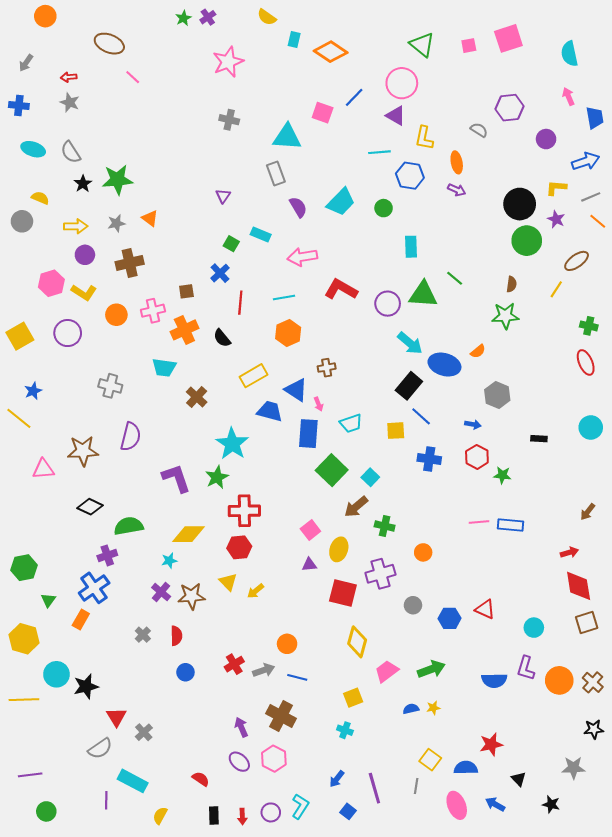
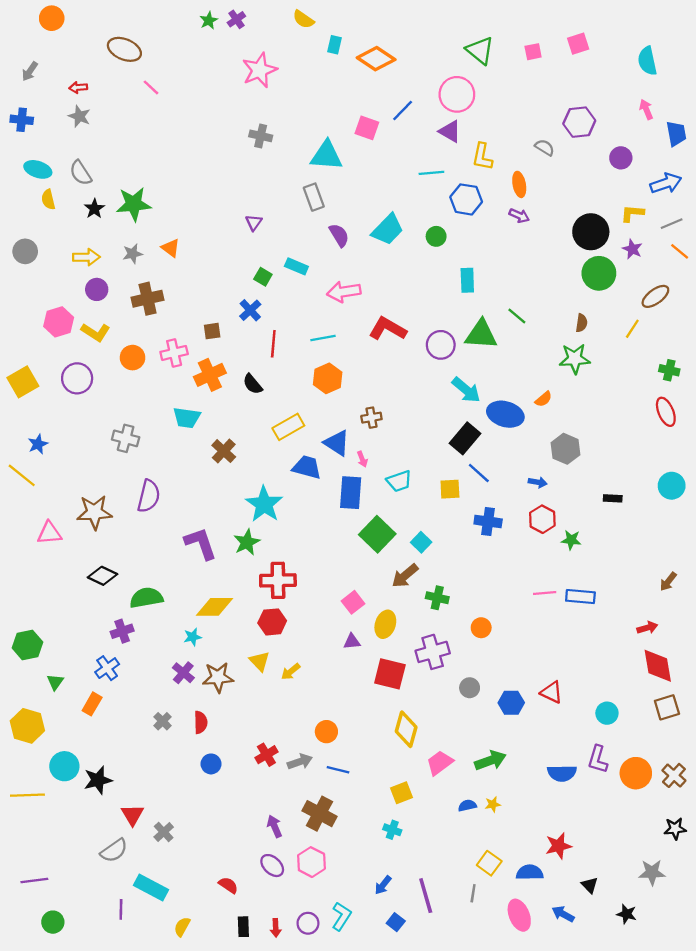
pink square: (508, 38) -> (578, 44), size x0.7
yellow semicircle: (40, 198) -> (48, 199), moved, turned -126
blue cross: (94, 588) -> (107, 668), size x0.7

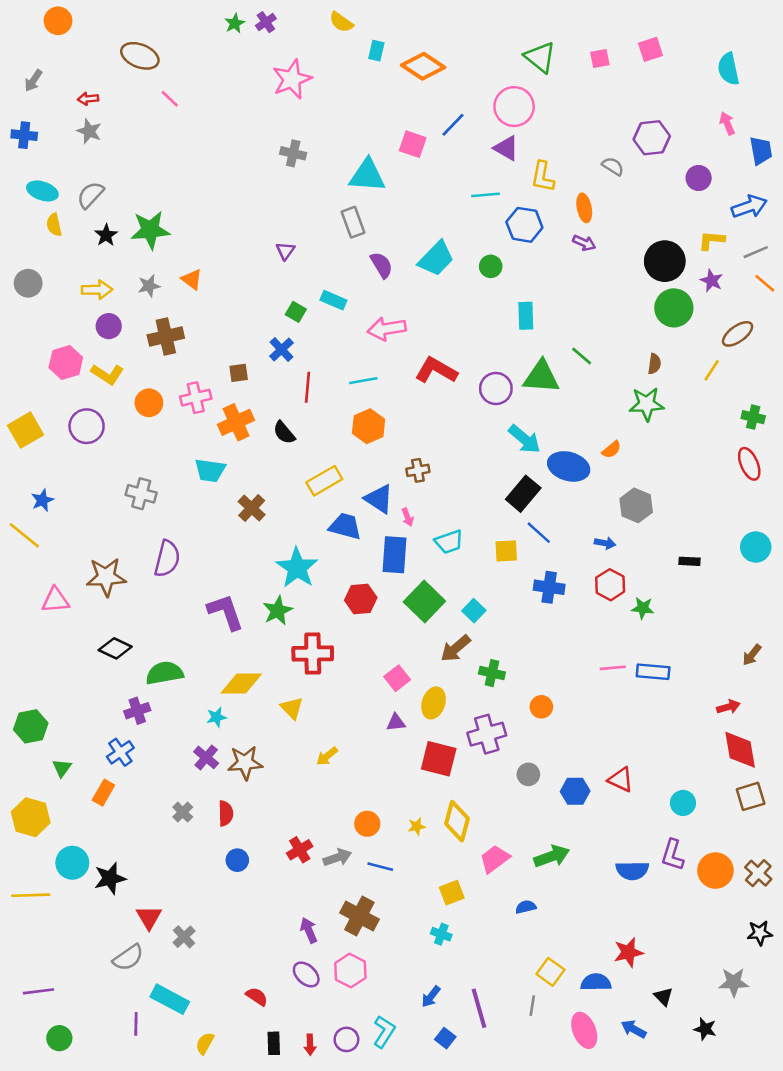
gray semicircle: (81, 173) -> (90, 195), turned 76
red hexagon: (272, 622) -> (361, 599), moved
yellow triangle: (259, 661) -> (292, 708), moved
yellow star: (493, 804) -> (417, 826), moved

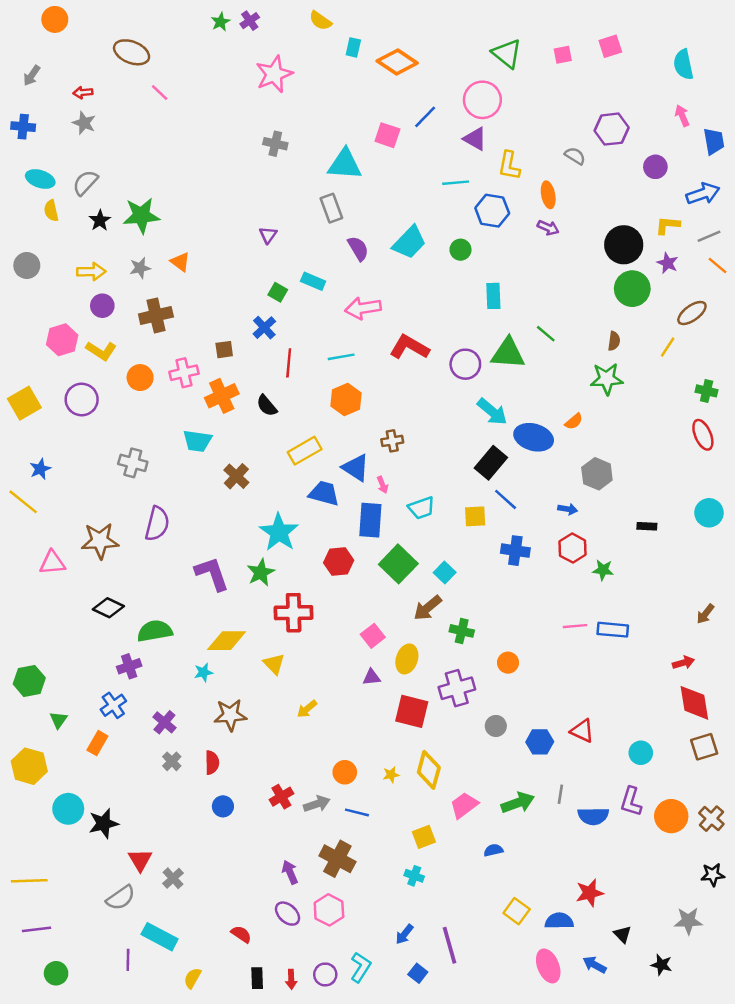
purple cross: (206, 757) -> (164, 722), moved
yellow line: (31, 895) -> (29, 881), moved
gray line: (532, 1006) -> (560, 794), moved

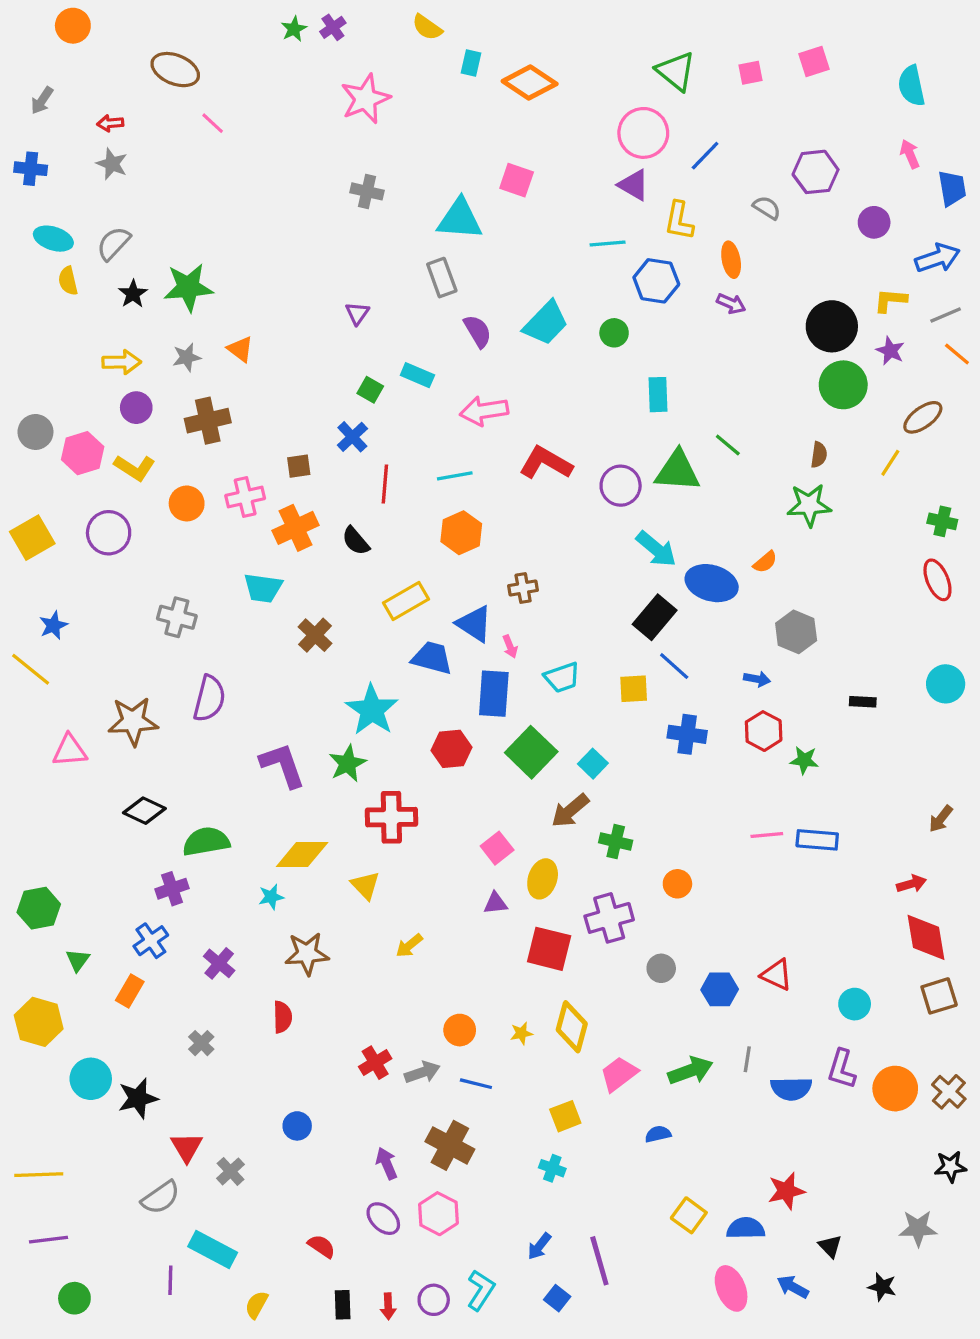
blue line: (425, 117) -> (705, 156), moved
gray circle: (27, 265) -> (35, 432), moved
gray cross: (172, 761) -> (201, 1043), moved
blue circle: (223, 806) -> (297, 1126), moved

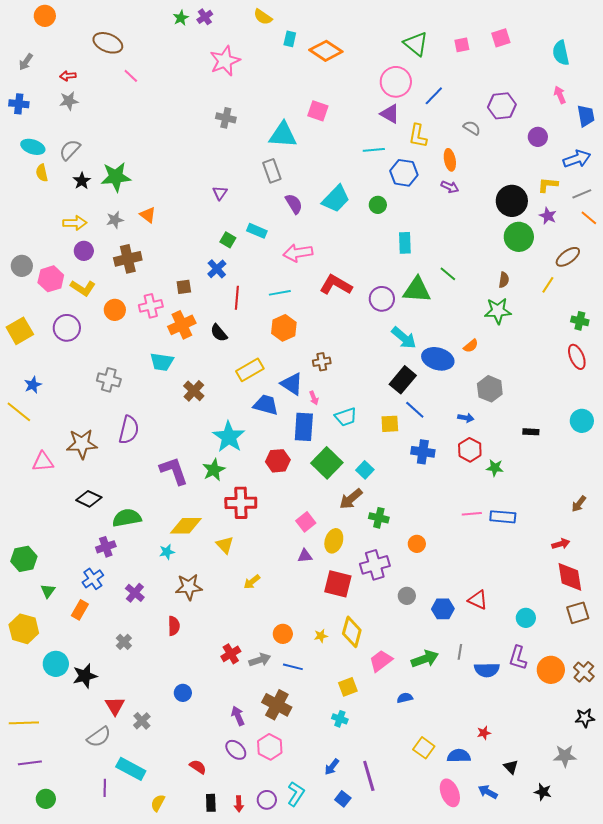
gray star: (112, 164) -> (69, 101), turned -30
red star: (786, 1191) -> (484, 733), size x0.6

